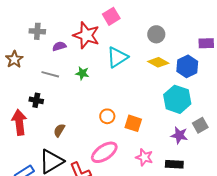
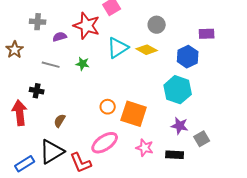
yellow diamond: (158, 62) -> (147, 50), moved
orange square: (133, 123) -> (134, 114), size x1.5
gray square: (200, 125) -> (202, 139), moved

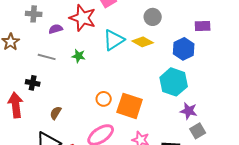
purple star: (180, 126) -> (189, 111), moved

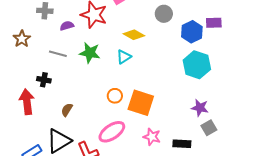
cyan triangle: (114, 40) -> (124, 57), moved, size x0.7
yellow diamond: (143, 42) -> (134, 35), moved
blue hexagon: (184, 49) -> (192, 32), moved
green star: (79, 56) -> (90, 53), size x1.5
cyan hexagon: (174, 82) -> (197, 65), moved

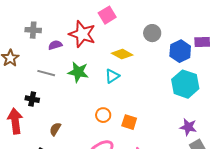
orange square: (141, 103) -> (129, 122), size x0.6

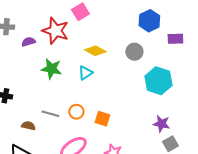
gray circle: (152, 33) -> (134, 52), moved
blue hexagon: (180, 51) -> (149, 21), moved
gray line: (46, 73) -> (50, 114), moved
brown semicircle: (55, 129) -> (28, 126), turned 72

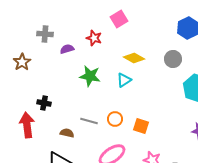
red star: (55, 31) -> (94, 38), size x0.6

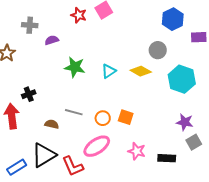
red star: (94, 38) -> (79, 15), moved
yellow diamond: (134, 58) -> (141, 71), moved
black cross: (44, 103) -> (29, 94), turned -32
orange circle: (115, 119) -> (103, 118), moved

